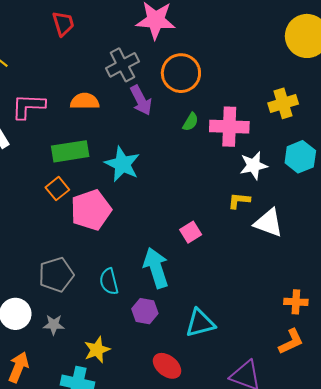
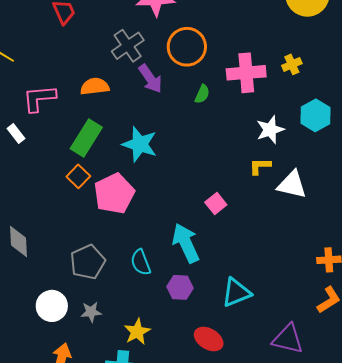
yellow cross: (283, 103) -> (292, 64), size x0.7
pink cross: (229, 127) -> (246, 73), moved
green rectangle: (70, 151) -> (86, 138), turned -42

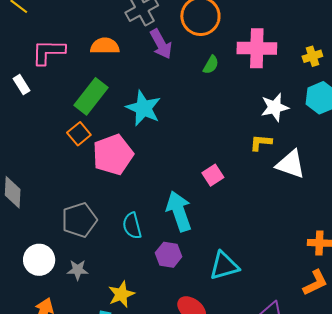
yellow cross: (292, 64) -> (312, 56), moved

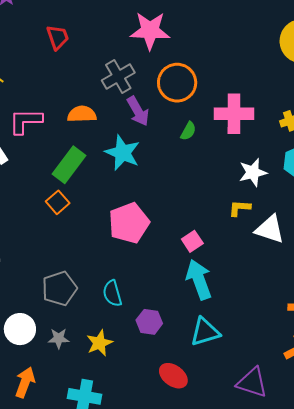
cyan star: (143, 108) -> (122, 153), moved
pink pentagon: (113, 155) -> (129, 223), moved
cyan arrow: (179, 211) -> (199, 280), moved
yellow star: (121, 294) -> (99, 343), moved

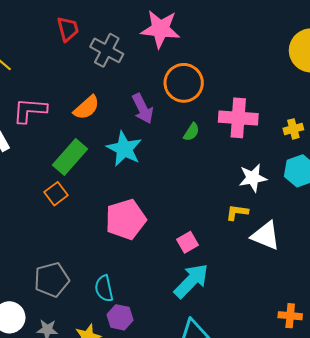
gray cross: (118, 76) -> (107, 50), moved, turned -36
orange semicircle: (82, 114) -> (86, 107), turned 136
cyan arrow: (199, 280) -> (191, 281), turned 60
purple hexagon: (149, 322) -> (120, 317), moved

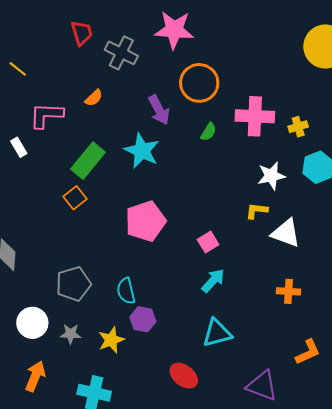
orange semicircle: (86, 107) -> (94, 98), moved, size x0.7
yellow cross: (293, 129) -> (298, 127), moved
cyan arrow: (191, 281) -> (213, 281), size x0.7
orange cross: (290, 316) -> (288, 291), moved

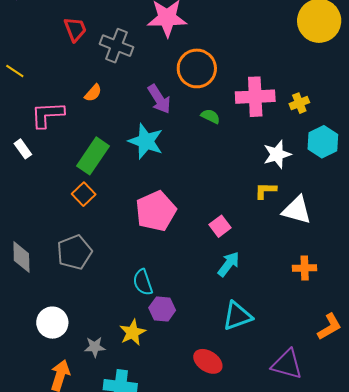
green semicircle: (209, 132) -> (210, 116), turned -90
gray pentagon: (73, 284) -> (74, 252), moved
gray star: (71, 334) -> (95, 347), moved

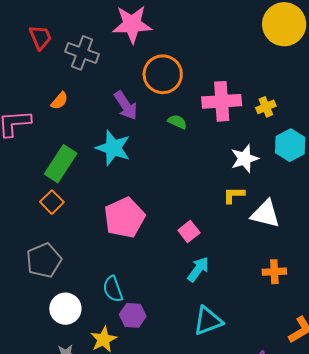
white circle: (52, 323) -> (65, 309), moved

